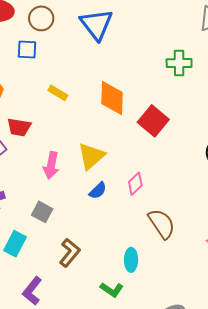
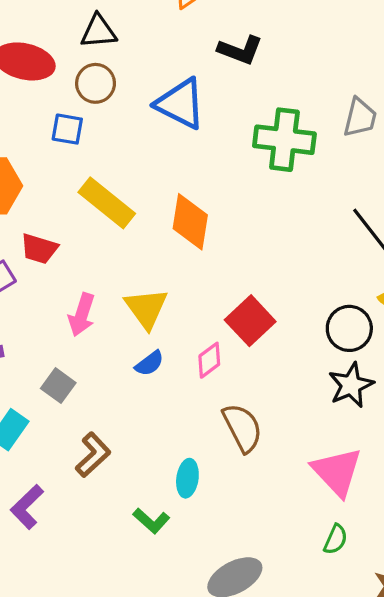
blue triangle: (96, 24) -> (181, 104), turned -33
green cross: (179, 63) -> (284, 140), moved, size x1.5
yellow rectangle: (58, 93) -> (107, 203), size x1.8
red square: (153, 121) -> (250, 321), moved
yellow triangle: (91, 156) -> (146, 308), turned -32

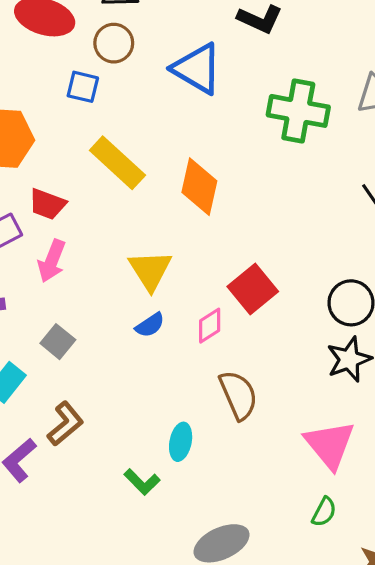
pink arrow: (82, 315) -> (52, 261), moved
brown L-shape: (93, 455) -> (65, 424), moved

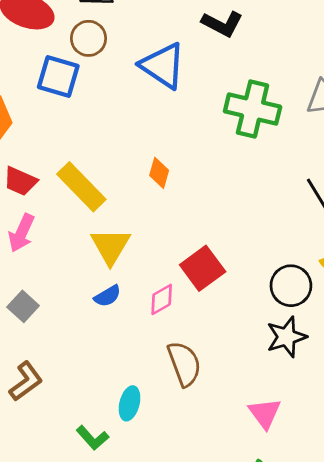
blue square: (83, 87) -> (58, 76), size x1.4
yellow rectangle: (117, 163) -> (81, 187), moved
orange diamond: (199, 187) -> (159, 173), size x0.6
pink triangle: (330, 445) -> (265, 413), size x0.7

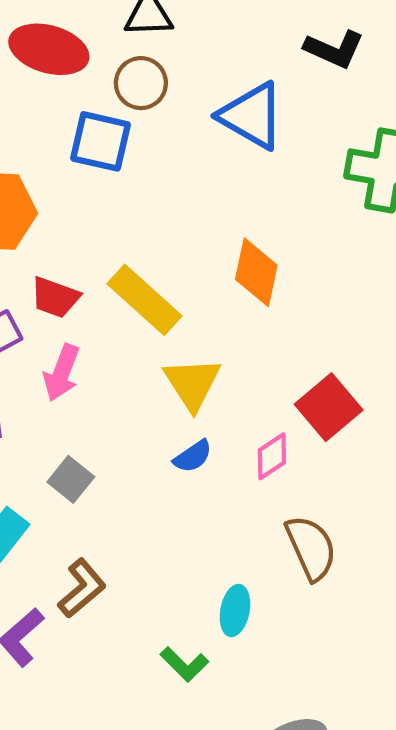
orange diamond: (159, 173) -> (256, 272), size x1.5

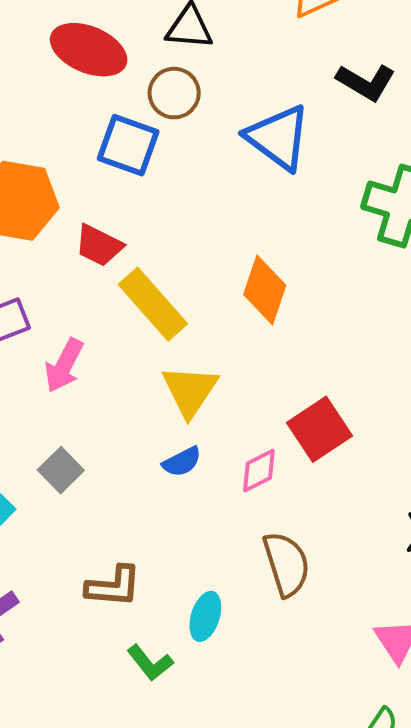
red trapezoid: (55, 297) -> (99, 245), moved
brown L-shape: (82, 588) -> (113, 586), moved, turned 38

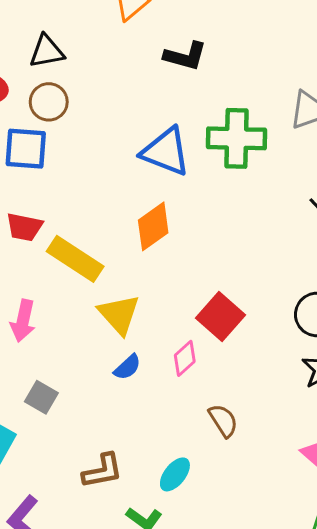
blue triangle: (278, 137) -> (166, 152), moved
orange diamond: (265, 290) -> (153, 226), turned 51
brown semicircle: (286, 564) -> (223, 421), size x0.7
cyan ellipse: (205, 616) -> (175, 474), turned 36

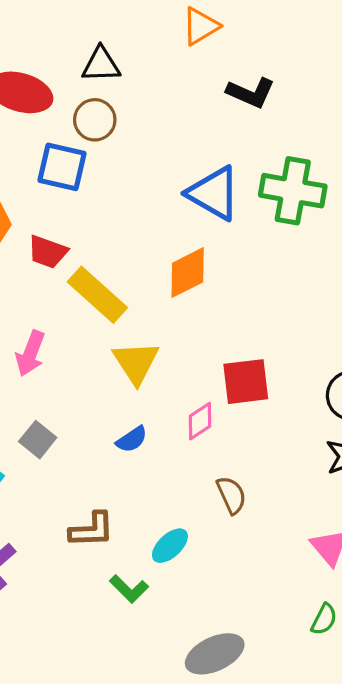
red square: (221, 316) -> (246, 382), turned 33
blue semicircle: (127, 367) -> (132, 439), moved

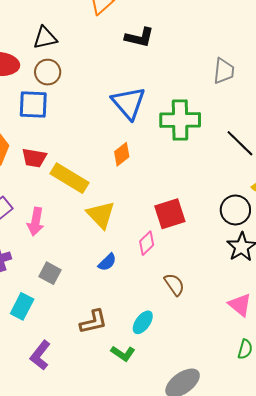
green cross: (293, 191) -> (180, 120), moved
blue triangle: (214, 193) -> (128, 103), turned 30
orange diamond: (188, 273) -> (122, 154), size x0.7

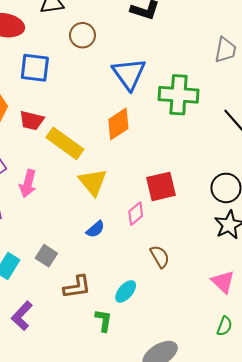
brown circle: (48, 72) -> (82, 35), moved
orange diamond: (122, 154) -> (118, 124), size x1.4
gray square: (50, 273) -> (46, 256), moved
green L-shape: (123, 353) -> (104, 320), turned -120

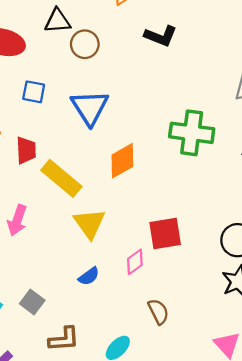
brown circle: (82, 35) -> (85, 44), moved
blue square: (35, 68) -> (34, 92), size x0.7
blue triangle: (129, 74) -> (90, 107), moved
red trapezoid: (32, 121) -> (26, 150), turned -110

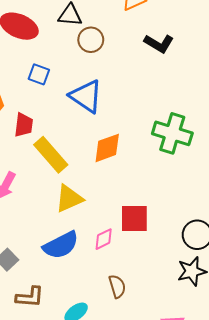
blue triangle: (90, 107) -> (86, 96), turned -33
yellow triangle: (89, 223) -> (69, 199), turned 32
blue semicircle: (89, 276) -> (61, 245), size x1.8

